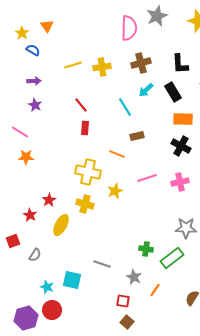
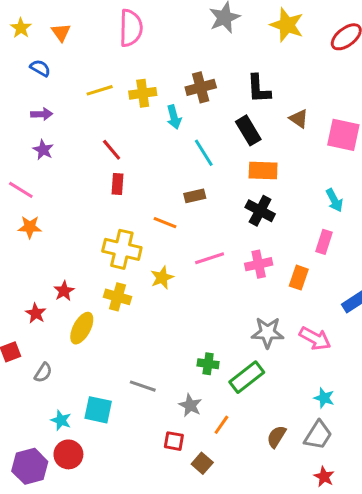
pink semicircle: (129, 28) -> (131, 28), moved
yellow star: (22, 33) -> (21, 28), moved
cyan arrow: (146, 90) -> (174, 117), moved, turned -63
cyan line: (125, 107) -> (204, 153), moved
brown square: (127, 322) -> (202, 463), moved

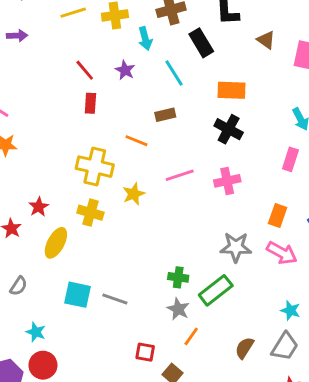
black rectangle: (248, 130) -> (201, 43), moved
purple star: (43, 150) -> (125, 70), moved
orange rectangle: (299, 278) -> (278, 215), moved
gray star: (190, 405) -> (178, 309), moved
cyan square: (98, 410) -> (78, 295), moved

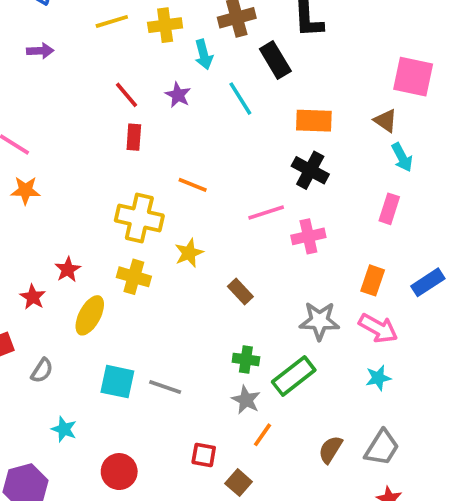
brown triangle: (266, 40) -> (386, 121), moved
brown rectangle: (165, 115) -> (240, 291), moved, turned 60
pink line: (180, 175) -> (266, 212), moved
cyan star: (290, 310) -> (378, 378), moved, turned -30
red circle: (43, 365) -> (119, 472), moved

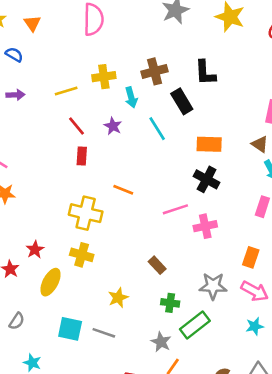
yellow line: (112, 21) -> (66, 91), moved
yellow star: (189, 253) -> (118, 298), moved
green cross: (246, 359) -> (170, 303), moved

